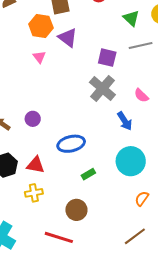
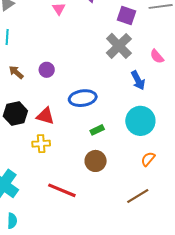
brown circle: (76, 210) -> (96, 161), moved

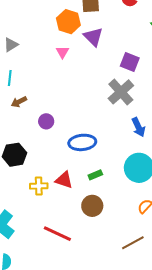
purple circle: (47, 70) -> (46, 121), moved
brown arrow: (16, 72) -> (19, 102), moved, turned -70
red triangle: (45, 116) -> (64, 180), moved

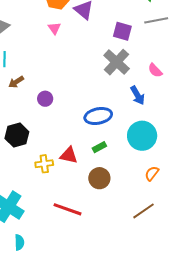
blue ellipse: (82, 142) -> (98, 116), moved

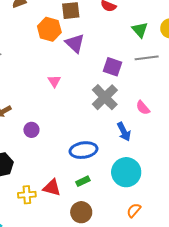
pink triangle: (54, 28) -> (54, 81), moved

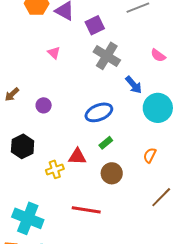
purple square: (112, 67) -> (95, 25), moved, turned -30
pink semicircle: (143, 108) -> (158, 55), moved
cyan circle: (126, 172) -> (158, 108), moved
orange semicircle: (134, 210) -> (150, 155), moved

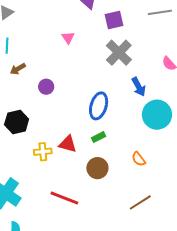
blue ellipse: (99, 112) -> (99, 106), turned -64
orange semicircle: (150, 155) -> (139, 159), turned -77

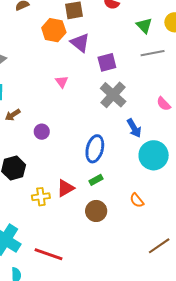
red triangle: (68, 144) -> (65, 188), turned -42
red line: (64, 198) -> (48, 254), moved
brown line: (140, 202) -> (159, 246), moved

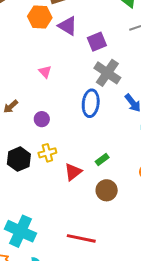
pink triangle: (62, 82) -> (45, 72), moved
blue ellipse: (95, 149) -> (91, 103), moved
yellow cross: (41, 197) -> (47, 153), moved
red line: (48, 254) -> (81, 238), moved

